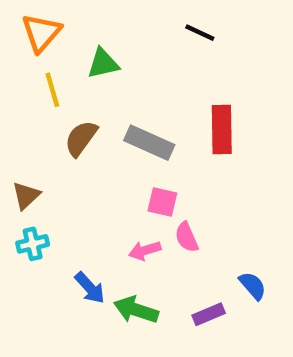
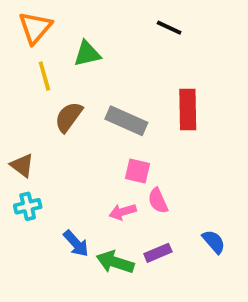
brown triangle: (26, 195) -> (22, 165), turned -40
purple rectangle: (209, 314) -> (158, 253), moved

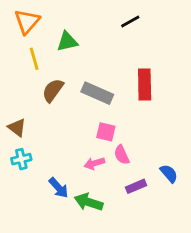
black line: (169, 28) -> (130, 21), turned -54
blue semicircle: (214, 242) -> (169, 173), moved
purple rectangle: (158, 253) -> (136, 186), moved

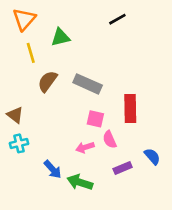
red rectangle: (145, 85) -> (130, 109), moved

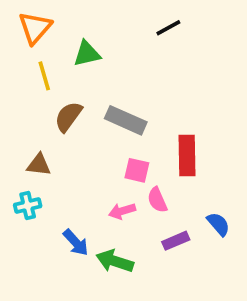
brown triangle: (15, 115) -> (39, 165), moved, turned -30

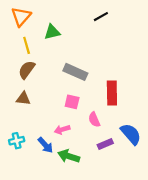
brown semicircle: (68, 117) -> (27, 70), moved
pink square: (137, 170) -> (72, 102), moved
cyan cross: (28, 206) -> (17, 141), moved
pink arrow: (122, 211) -> (62, 130), moved
blue semicircle: (218, 224) -> (131, 134), size x1.5

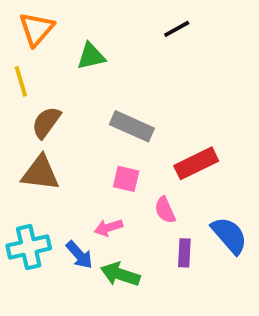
yellow line: (27, 45) -> (21, 81), moved
red rectangle: (112, 93) -> (196, 163), turned 65
brown triangle: (23, 99) -> (40, 173), size x1.5
cyan cross: (17, 141) -> (29, 247), size x1.5
purple rectangle: (105, 144) -> (184, 253), turned -64

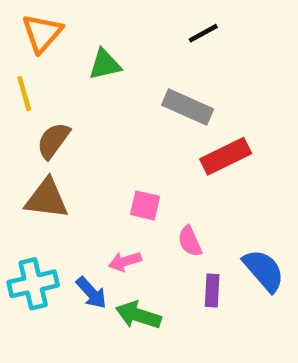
gray rectangle: (132, 126) -> (188, 107), moved
red rectangle: (196, 163) -> (226, 156), moved

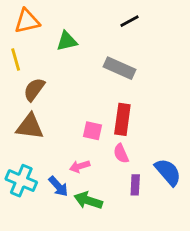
orange triangle: (42, 33) -> (27, 21), turned 36
red rectangle: (226, 156) -> (122, 119), moved, turned -56
cyan cross: (33, 284) -> (21, 181), turned 36

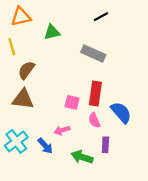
blue semicircle: (168, 172) -> (121, 112), moved
cyan cross: (21, 181) -> (16, 141), turned 30
green arrow: (88, 201) -> (82, 157), moved

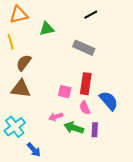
blue arrow: (45, 146) -> (34, 150), moved
green arrow: (82, 157) -> (74, 128), moved

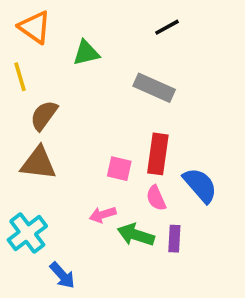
orange triangle: (19, 15) -> (35, 27), turned 48

